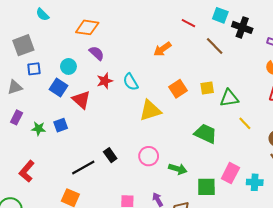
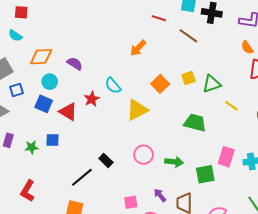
orange diamond: (87, 27) -> (41, 57), moved
red star: (105, 81) -> (92, 99), moved
blue square: (61, 125) -> (52, 140), turned 32

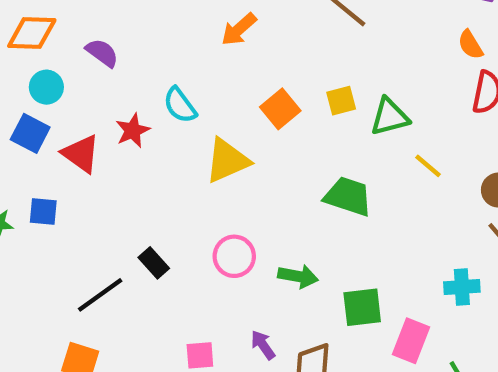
pink rectangle: (226, 157) -> (411, 341), moved

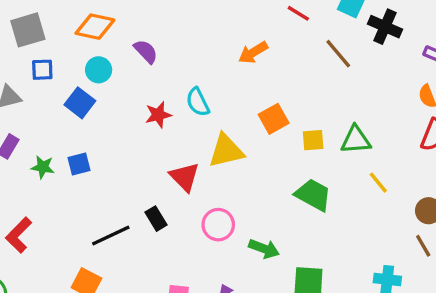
yellow square: (341, 101) -> (313, 140), moved
red triangle: (81, 154) -> (185, 177), moved
blue square: (43, 211) -> (79, 164), turned -30

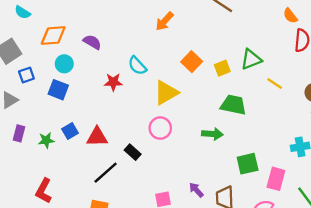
red star: (158, 115) -> (113, 82), turned 30
red triangle: (185, 177) -> (97, 137), moved, turned -30
pink circle: (218, 225) -> (160, 128), moved
green arrow: (264, 249) -> (212, 134), moved

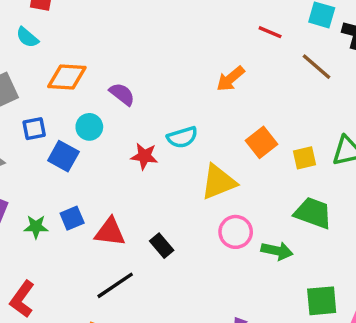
cyan circle: (64, 64) -> (89, 127), moved
cyan semicircle: (137, 66) -> (182, 137), turned -72
blue square: (26, 75) -> (34, 129), moved
pink circle: (160, 128) -> (236, 232), moved
black rectangle: (133, 152) -> (162, 246), moved

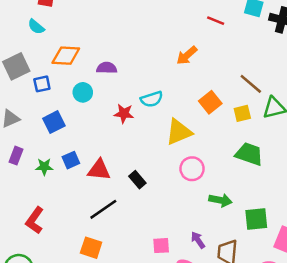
brown line: (317, 67) -> (251, 84), moved
purple semicircle: (122, 94) -> (107, 68), turned -36
blue square: (34, 129) -> (42, 84), moved
blue square: (63, 156) -> (54, 122), moved, turned 35
green arrow: (277, 251) -> (220, 200), moved

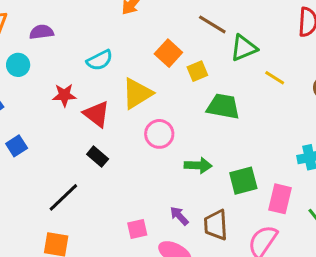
yellow square: (242, 113) -> (197, 71), moved
red star: (124, 114) -> (64, 95), moved
red triangle: (99, 170) -> (96, 114), moved, turned 40

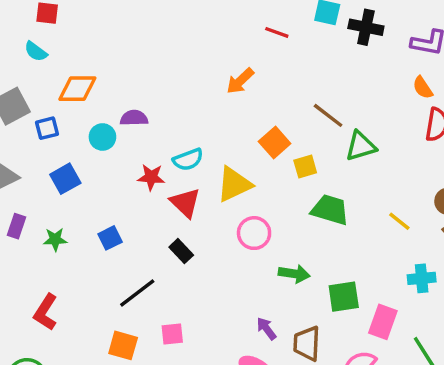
purple semicircle: (41, 32) -> (134, 118), moved
cyan semicircle: (100, 60) -> (188, 160), moved
yellow line: (275, 78) -> (399, 221), moved
blue square: (17, 146) -> (110, 238), moved
pink square: (137, 229) -> (172, 334), moved

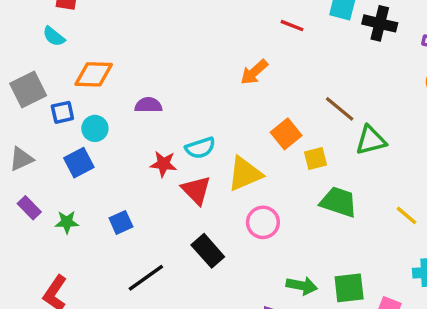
cyan circle: (102, 137) -> (95, 128), moved
purple rectangle: (17, 226) -> (29, 208), turned -65
black rectangle: (181, 251) -> (208, 251), moved, size x1.4
green arrow: (294, 274) -> (302, 286), moved

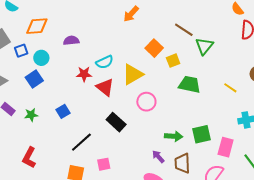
green triangle: (371, 140) -> (204, 46), turned -30

